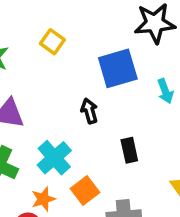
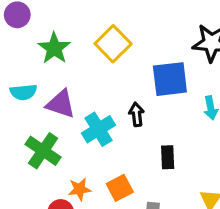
yellow square: (52, 42) -> (113, 44), size x1.5
cyan cross: (54, 158) -> (98, 129), moved

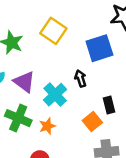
purple triangle: (61, 104) -> (24, 82), turned 30
orange square: (120, 188) -> (92, 121), moved
orange star: (80, 189) -> (47, 126), moved

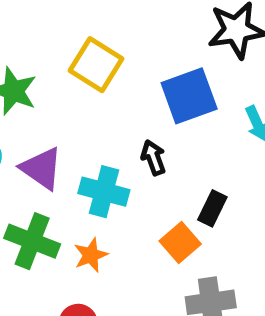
cyan cross: (55, 95) -> (104, 192), turned -30
black rectangle: (109, 105) -> (212, 208), turned 42

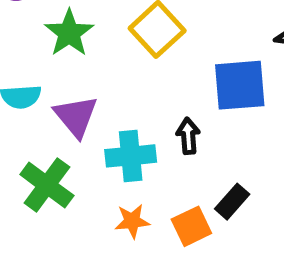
cyan cross: (104, 192) -> (131, 156), turned -36
orange star: (91, 255) -> (132, 221), moved

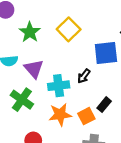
black arrow: (188, 136) -> (84, 76), turned -136
orange star: (132, 221) -> (60, 114), size x1.5

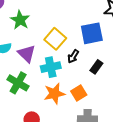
yellow square: (69, 29) -> (55, 39), moved
black rectangle: (104, 105) -> (96, 67), moved

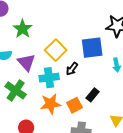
black rectangle: (96, 67) -> (93, 95), moved

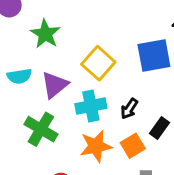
purple triangle: (26, 62) -> (55, 85), turned 36
black arrow: (72, 69) -> (129, 109), moved

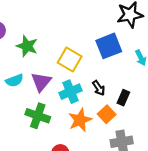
black arrow: (129, 109) -> (99, 88), turned -56

